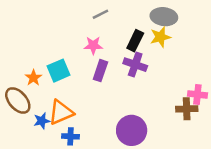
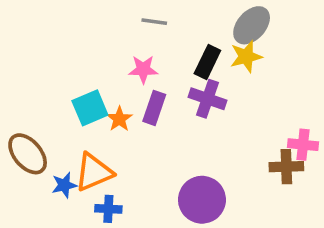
gray line: (100, 14) -> (154, 22), turned 35
gray ellipse: (164, 17) -> (252, 25), turned -55
orange star: (33, 78) -> (119, 119), moved

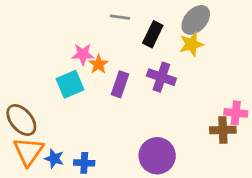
black rectangle: (207, 62) -> (153, 34), moved
pink star: (143, 69) -> (83, 54), moved
orange star: (119, 119) -> (99, 64), moved
orange triangle: (94, 172) -> (28, 151), moved, turned -32
blue star: (64, 185) -> (54, 159), moved, turned 30

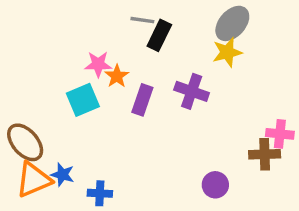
black rectangle: (153, 34) -> (159, 35), moved
orange triangle: (28, 151) -> (34, 180), turned 32
purple circle: (157, 156) -> (215, 185), moved, size x0.6
blue star: (54, 159) -> (62, 175), moved

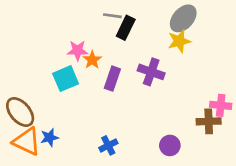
blue star: (62, 175) -> (49, 137), turned -30
orange triangle: (34, 180) -> (27, 141), turned 48
blue cross: (100, 193) -> (108, 145), moved, turned -30

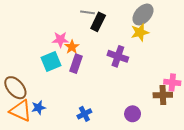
purple rectangle: (112, 79) -> (76, 64), moved

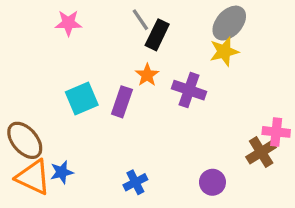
gray line: (88, 12) -> (140, 20), turned 48
pink star: (60, 40) -> (68, 23), moved
orange star: (72, 47) -> (147, 75), moved
brown cross: (163, 95) -> (261, 152), turned -30

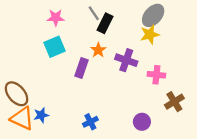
pink star: (68, 23) -> (56, 18), moved
cyan square: (82, 98) -> (55, 47), moved
pink cross: (276, 132) -> (156, 75), moved

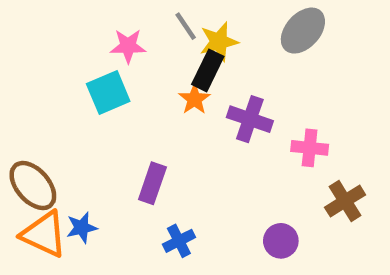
pink star: (56, 18) -> (128, 46), moved
black rectangle: (105, 23) -> (208, 70), moved
yellow star: (150, 34) -> (219, 42), moved
purple rectangle: (81, 68) -> (152, 183), moved

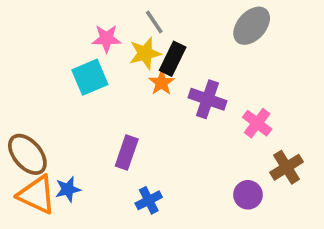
yellow star: (219, 42) -> (145, 53), moved
pink cross: (310, 148) -> (257, 123), turned 32
purple circle: (281, 241) -> (248, 195), moved

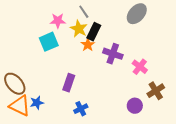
yellow star: (145, 53) -> (79, 29), turned -30

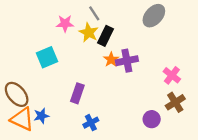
cyan square: (49, 42) -> (47, 57), moved
orange star: (88, 45) -> (111, 60), moved
purple cross: (113, 54) -> (127, 61), turned -30
pink cross: (140, 67) -> (172, 75), moved

